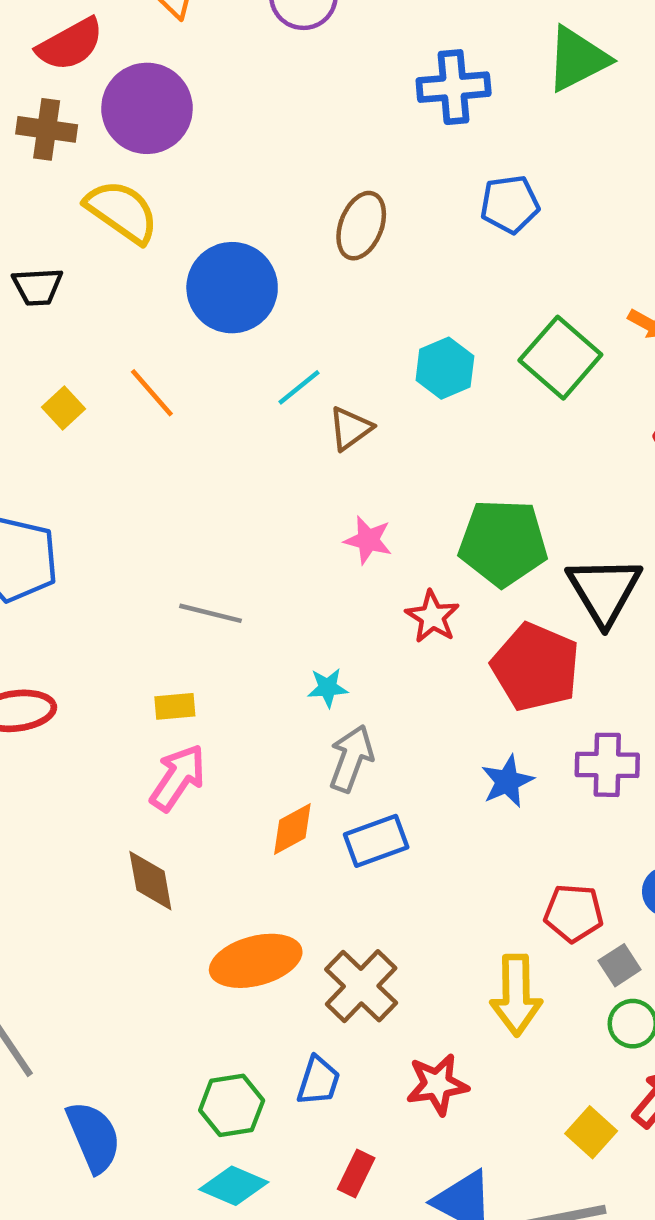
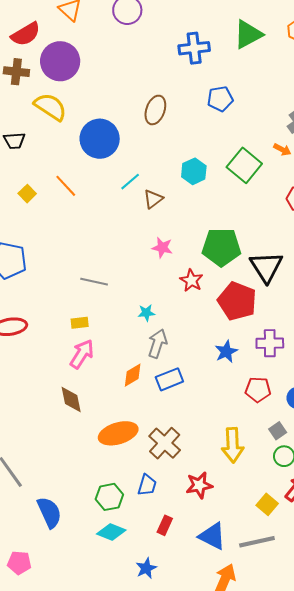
red pentagon: (574, 913) -> (258, 390), moved

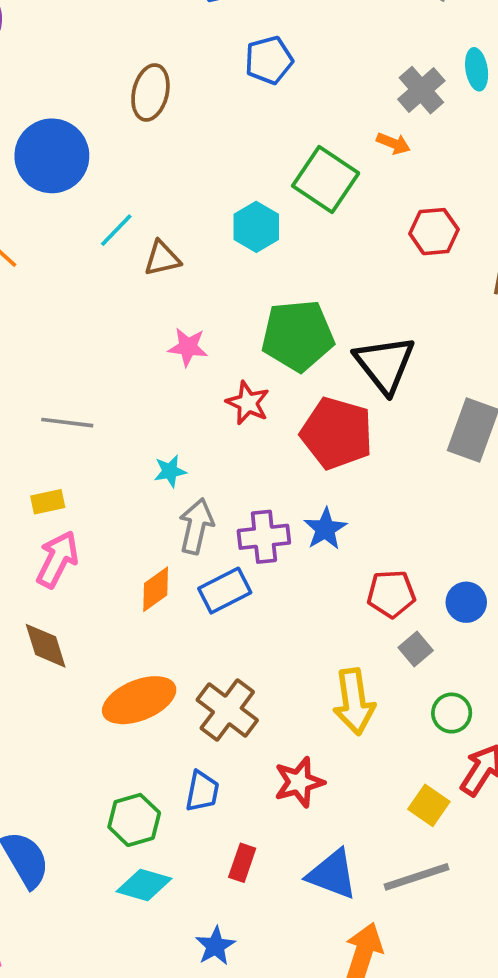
cyan hexagon: (194, 171) -> (256, 227), moved
brown triangle: (153, 199) -> (162, 258), turned 30
purple cross: (270, 343) -> (264, 537), moved
gray square: (278, 431) -> (416, 649), moved

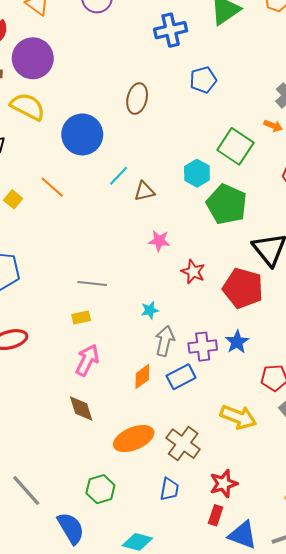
green pentagon: (298, 336) -> (227, 204), moved, turned 30
yellow rectangle: (48, 502) -> (81, 318), moved
yellow arrow: (354, 702) -> (238, 417), moved, turned -60
green hexagon: (134, 820) -> (100, 489), moved
red rectangle: (242, 863) -> (216, 515), moved

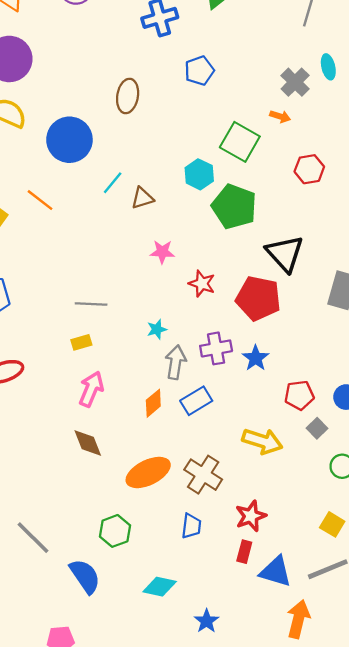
purple cross: (203, 347) -> (216, 348), moved

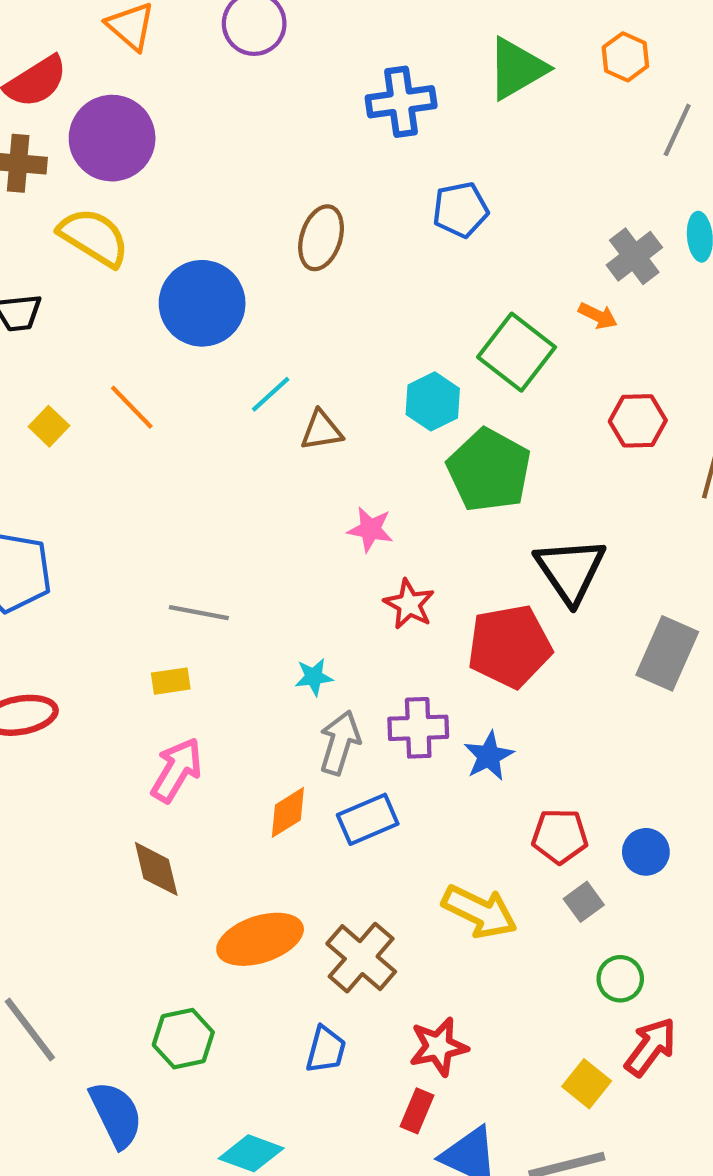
pink star: (162, 252) -> (370, 529), moved
red pentagon: (258, 298) -> (509, 646), turned -30

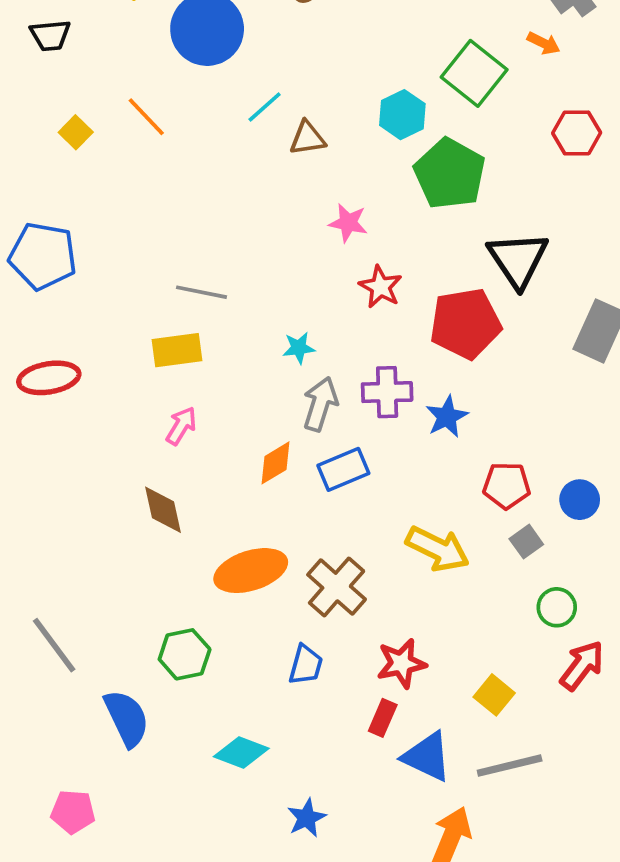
yellow rectangle: (171, 681) -> (177, 350), size x1.5
pink arrow: (177, 770) -> (181, 426), size x0.7
yellow square: (587, 1084) -> (494, 695), moved

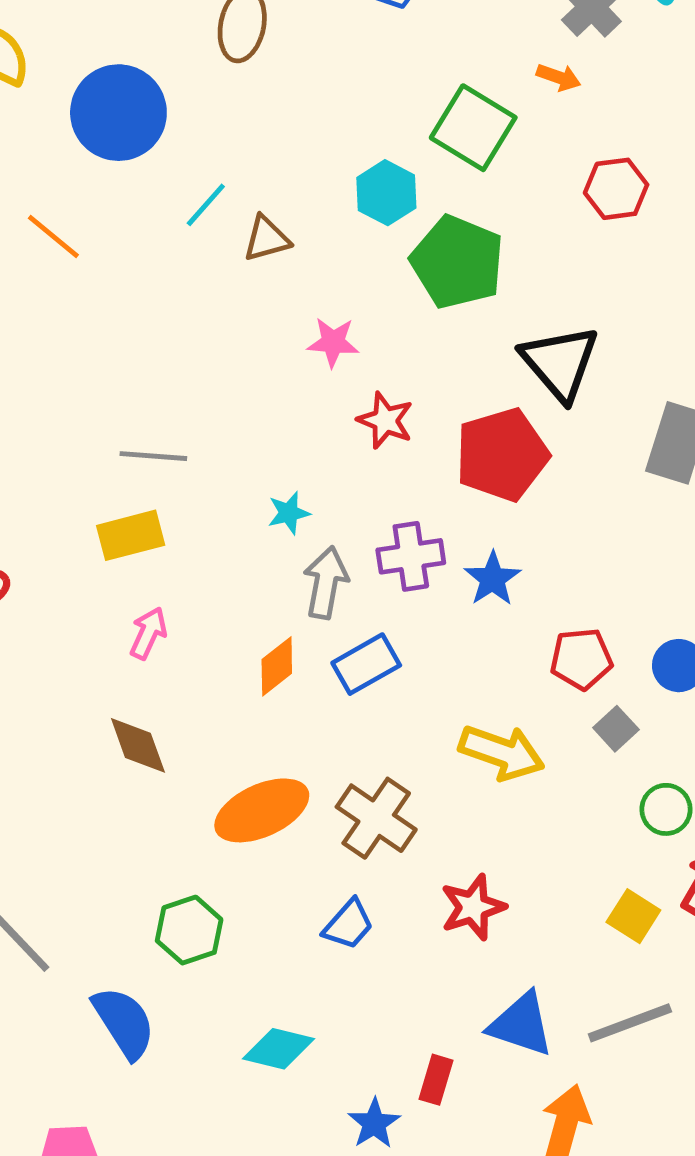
blue trapezoid: (306, 665) -> (348, 925), turned 33
yellow square: (494, 695) -> (633, 916), moved
red rectangle: (383, 718) -> (436, 1080), moved

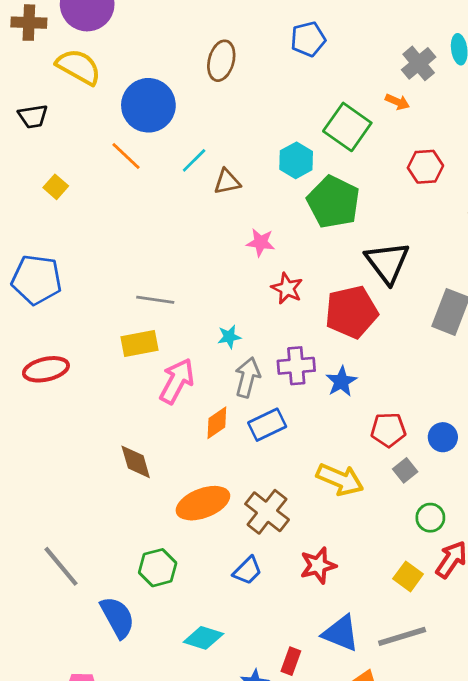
orange line: (53, 236) -> (126, 156), moved
pink arrow: (148, 633) -> (177, 381), moved, size x1.6

